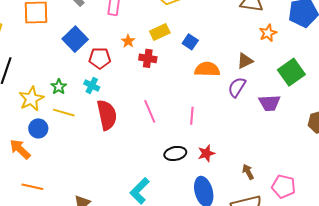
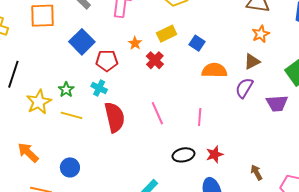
orange star: (268, 33) -> (261, 34), moved
red cross: (148, 58) -> (155, 60), turned 36
blue circle: (38, 128) -> (70, 167), moved

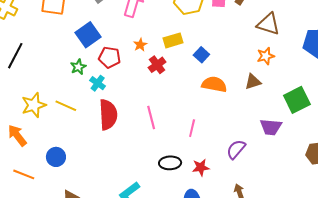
purple semicircle: (244, 88) -> (236, 149), moved
green star: (66, 90) -> (78, 67), moved
yellow star: (39, 102) -> (34, 105), moved

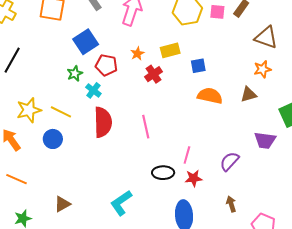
blue square: (201, 55) -> (198, 66), turned 35
pink line: (192, 128) -> (187, 155), moved
blue circle: (56, 157) -> (53, 139), moved

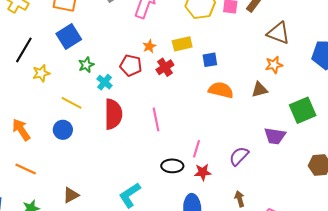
blue square: (86, 42) -> (69, 36), moved
red pentagon: (106, 65) -> (131, 65), moved
yellow star: (29, 110) -> (41, 73), moved, size x0.7

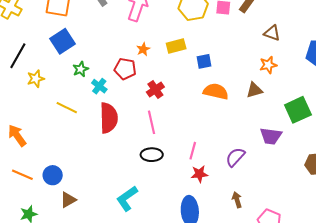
brown triangle: (278, 33) -> (272, 33), size x0.7
red cross: (165, 67) -> (155, 89), moved
blue circle: (63, 130) -> (53, 175), moved
black ellipse: (172, 166) -> (152, 155), moved

